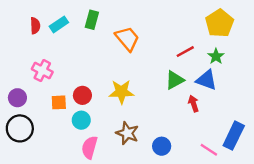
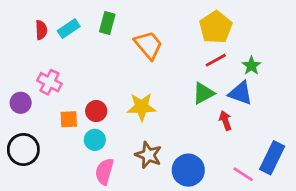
yellow pentagon: (220, 23) -> (216, 27), moved
purple circle: (17, 98) -> (21, 103), moved
blue circle: (162, 146) -> (188, 170), size x1.5

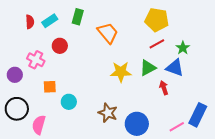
yellow pentagon: (216, 27) -> (157, 20), turned -30
yellow star: (142, 107) -> (121, 72), moved
red circle: (96, 111) -> (60, 46), moved
pink semicircle: (104, 171) -> (39, 125), moved
pink line: (243, 174) -> (177, 127), turned -63

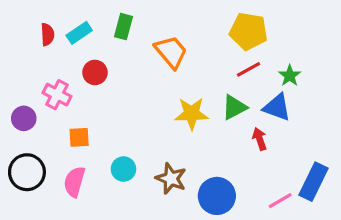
cyan circle: (69, 102) -> (123, 169), moved
pink semicircle: (39, 125) -> (74, 182), moved

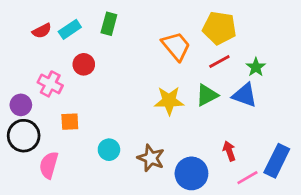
red semicircle: (47, 34) -> (42, 31), turned 66
orange trapezoid: (171, 52) -> (176, 46), moved
red arrow: (260, 139) -> (229, 151), moved
black circle: (27, 172) -> (24, 136), moved
pink semicircle: (74, 182) -> (49, 165), moved

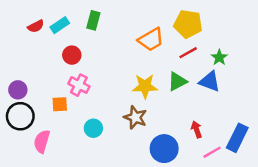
orange trapezoid: (176, 46) -> (151, 39), turned 100
pink cross: (50, 84) -> (79, 85), moved
brown star: (151, 158) -> (135, 117), moved

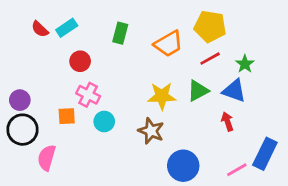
green rectangle: (93, 20) -> (120, 33), moved
red semicircle: (36, 26) -> (40, 29), turned 70
cyan circle: (93, 128) -> (104, 122), moved
red arrow: (196, 129) -> (227, 122), moved

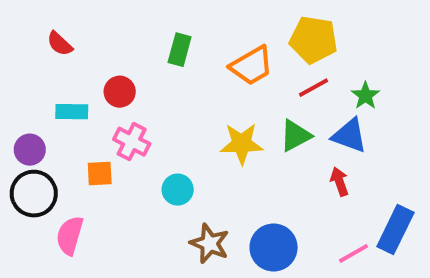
cyan rectangle: (67, 28) -> (72, 112), moved, turned 35
cyan circle: (104, 122) -> (178, 190), moved
brown star: (151, 131) -> (210, 243), moved

